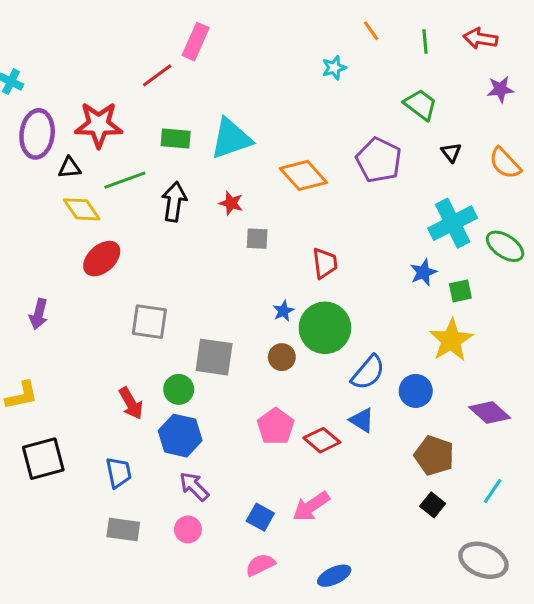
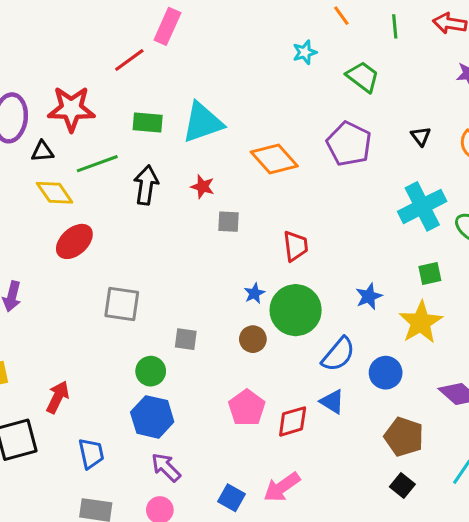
green trapezoid: (420, 105) -> (363, 77), moved
blue star: (423, 272) -> (369, 296), moved
gray square: (214, 357) -> (186, 339), size x0.6
red arrow: (131, 403) -> (58, 397), moved, turned -124
red diamond: (322, 440) -> (293, 421), turned -56

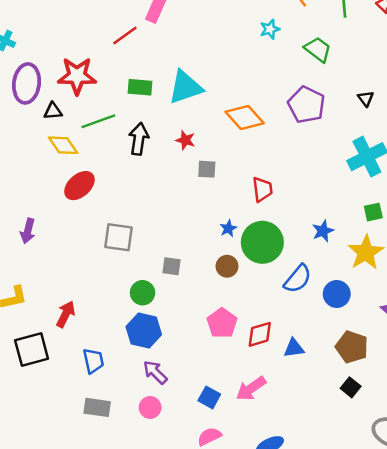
blue triangle: (332, 402) -> (294, 348), moved, turned -40

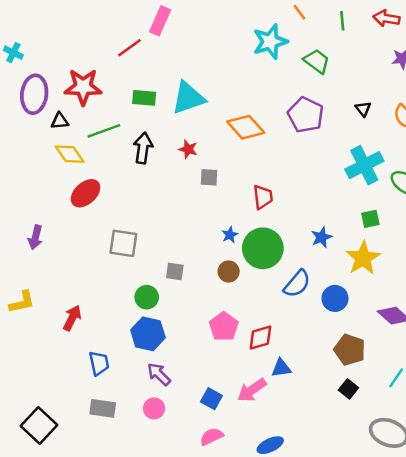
cyan star: (270, 29) -> (270, 42), size x1.8
blue triangle: (294, 348) -> (281, 368), moved
black square: (32, 349) -> (39, 426), moved, turned -32

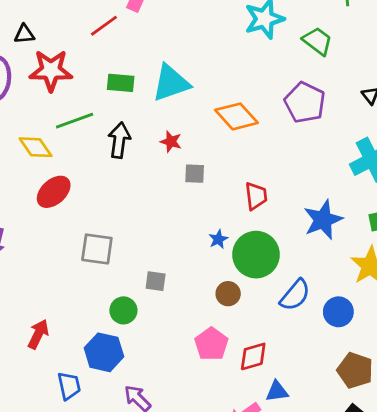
black triangle: (60, 121) -> (24, 34), moved
blue star: (322, 237) -> (323, 220), moved, size x1.6
brown circle: (229, 272) -> (228, 294), moved
blue hexagon: (148, 334) -> (104, 352), moved

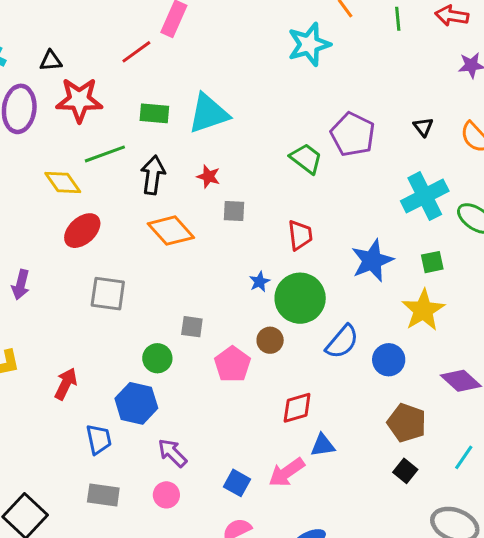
green trapezoid: (317, 41) -> (306, 158), moved
orange diamond: (236, 116) -> (171, 231), moved
gray square: (97, 249) -> (108, 294), moved
pink pentagon: (211, 344) -> (232, 364), moved

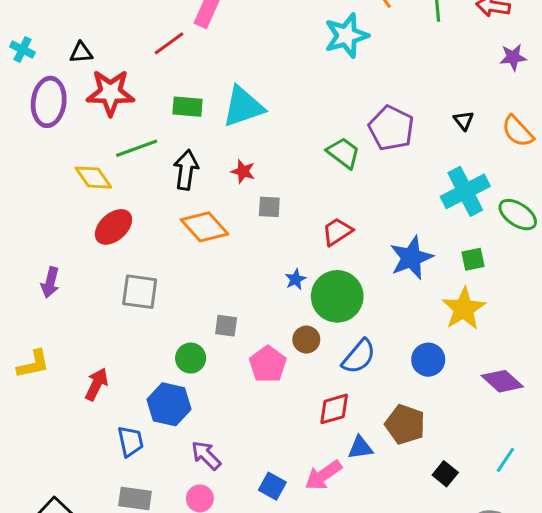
red trapezoid: (300, 235) -> (337, 232), turned -116
blue semicircle: (342, 342) -> (359, 357), moved
brown pentagon: (407, 423) -> (405, 424), moved

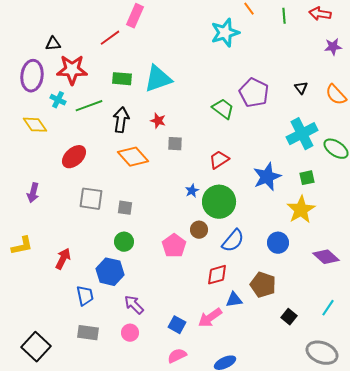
cyan cross: (22, 49) -> (58, 100), moved
yellow diamond: (93, 178) -> (35, 125), moved
gray square: (226, 326) -> (125, 208), moved

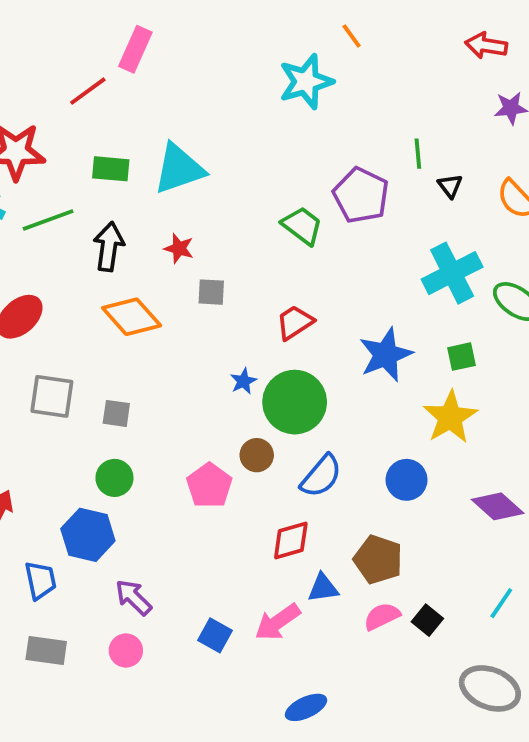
green line: (284, 16) -> (418, 154), moved
pink semicircle: (177, 356) -> (382, 616), moved

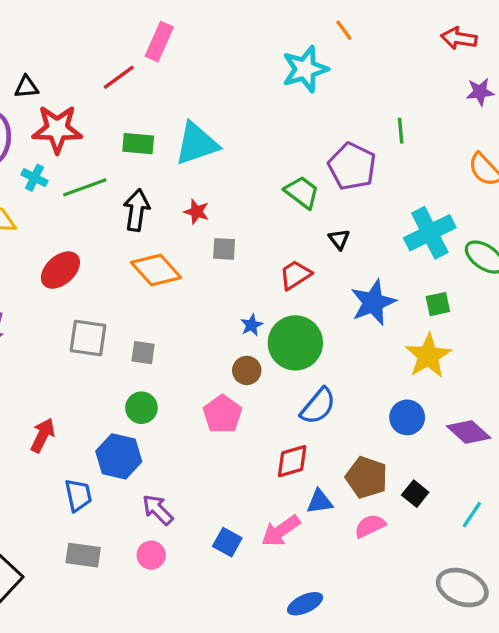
black triangle: (450, 186) -> (339, 239), moved
brown circle: (257, 455) -> (247, 370), moved
blue circle: (407, 480) -> (407, 417), moved
black square: (427, 620) -> (415, 494), moved

